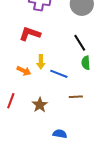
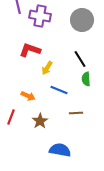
yellow arrow: (41, 62) -> (47, 68), moved, turned 32
orange arrow: (24, 71) -> (28, 96), moved
blue semicircle: (60, 134) -> (60, 150), size x1.5

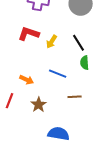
yellow arrow: (47, 68) -> (52, 42), moved

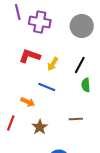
black line: (79, 43) -> (80, 65), turned 60
blue line: (58, 74) -> (47, 87), moved

